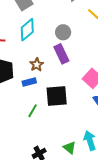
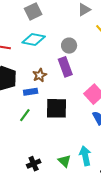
cyan diamond: (27, 30) -> (34, 39), turned 45
green line: (33, 111) -> (25, 115), moved

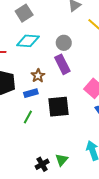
green triangle: (64, 161) -> (62, 160), moved, turned 32

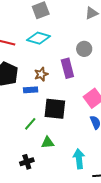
gray circle: (64, 43) -> (84, 49), moved
green line: (28, 117) -> (30, 124), moved
green triangle: (62, 160) -> (48, 143), moved, turned 32

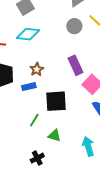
gray circle: (84, 49) -> (74, 26), moved
purple rectangle: (67, 68) -> (75, 65), moved
green triangle: (48, 143) -> (54, 136), turned 32

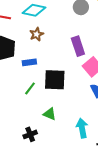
brown star: (37, 69) -> (37, 34), moved
green line: (34, 120) -> (30, 88), moved

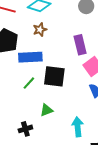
blue rectangle: (29, 62) -> (30, 57), size x1.6
green triangle: (50, 114) -> (46, 110), turned -48

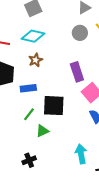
blue rectangle: (30, 57) -> (28, 88), size x0.7
green triangle: (46, 110) -> (42, 131), moved

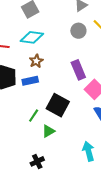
blue rectangle: (28, 88) -> (30, 81), moved
black square: (54, 106) -> (58, 105), turned 30

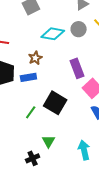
cyan diamond: (32, 37) -> (53, 34), moved
green triangle: (48, 131) -> (49, 141), moved, turned -32

